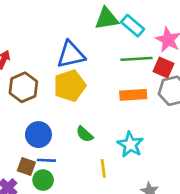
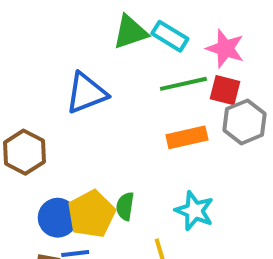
yellow pentagon: (70, 86) -> (91, 214), moved
green semicircle: (85, 134) -> (125, 206), turned 66

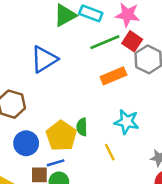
red square: (225, 90) -> (132, 41), turned 30
blue circle: (58, 218) -> (26, 143), moved

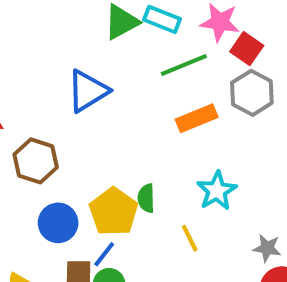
red square: (132, 41) -> (247, 49), moved
cyan star: (127, 122) -> (217, 191), turned 30
blue line: (56, 163) -> (104, 254), turned -36

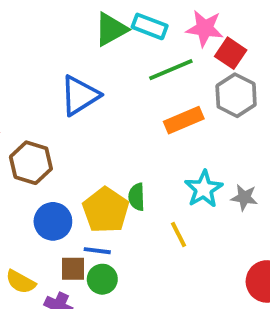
gray star: (267, 248) -> (244, 197), moved
blue line: (104, 254) -> (97, 251), turned 60

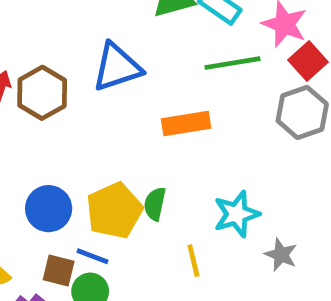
orange rectangle: (184, 120) -> (186, 124), moved
brown hexagon: (31, 163) -> (42, 93), moved
gray star: (244, 197) -> (281, 255), moved

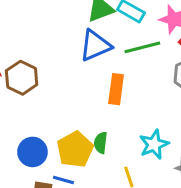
blue triangle: (117, 67) -> (95, 46), moved
orange rectangle: (186, 124) -> (116, 89), turned -68

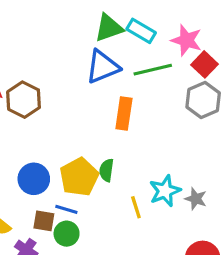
cyan star: (154, 144) -> (165, 191), moved

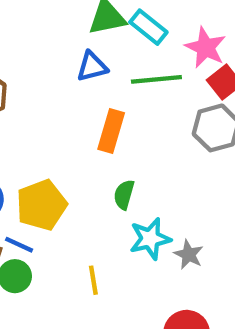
blue triangle: (103, 67) -> (92, 67), size x0.7
green semicircle: (107, 170) -> (124, 195), moved
yellow line: (136, 207) -> (93, 280), moved

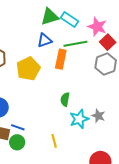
orange rectangle: (111, 131) -> (61, 59), moved
yellow pentagon: (41, 205) -> (28, 69), moved
gray star: (189, 254) -> (98, 116), moved

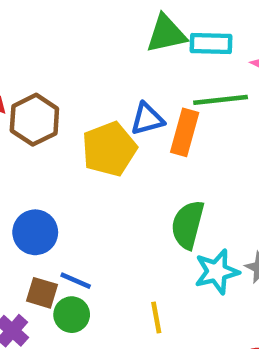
cyan rectangle: (70, 19) -> (211, 44), turned -36
blue triangle: (45, 40) -> (147, 119), moved
green semicircle: (65, 99) -> (188, 225), size x1.5

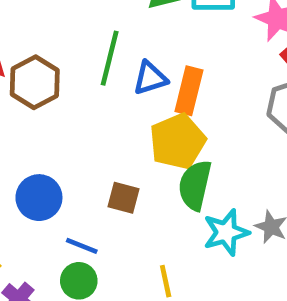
green line: (221, 100) -> (110, 58), moved, turned -68
yellow pentagon: (109, 149) -> (178, 141), moved
brown square: (42, 293) -> (123, 198), moved

